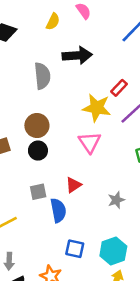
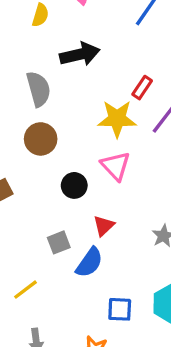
brown circle: (37, 126) -> (41, 139), moved
black circle: (38, 151) -> (74, 185), moved
blue semicircle: (58, 210) -> (89, 262), turned 55

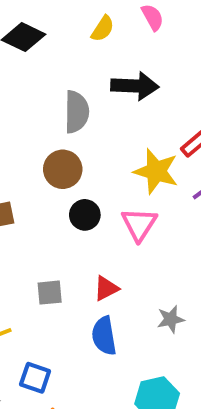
black circle: (74, 185) -> (85, 215), moved
blue semicircle: (89, 262) -> (104, 336), moved, turned 120
blue square: (120, 309) -> (35, 378), moved

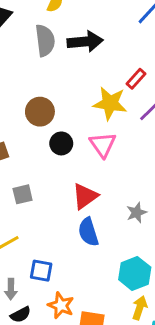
gray semicircle: (77, 112) -> (45, 40), moved
red triangle: (106, 288) -> (85, 196), size x1.4
gray square: (50, 293) -> (23, 194), moved

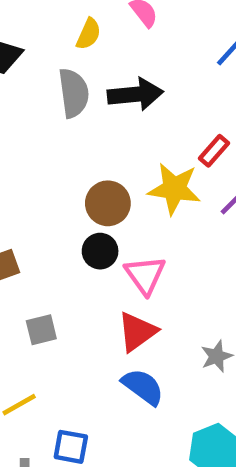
brown circle: (40, 112) -> (108, 203), moved
pink triangle: (103, 145) -> (145, 275), moved
blue semicircle: (88, 232) -> (143, 387), turned 144

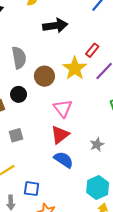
gray semicircle: (74, 93) -> (19, 58), moved
yellow star: (174, 189) -> (75, 68), turned 30
black circle: (100, 251) -> (19, 94), moved

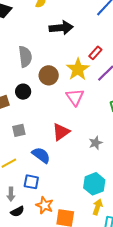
pink triangle: (63, 108) -> (75, 97), moved
blue semicircle: (64, 160) -> (41, 155), moved

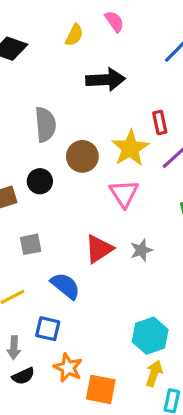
red rectangle: (95, 53) -> (160, 122), turned -56
gray star: (96, 143) -> (141, 250), moved

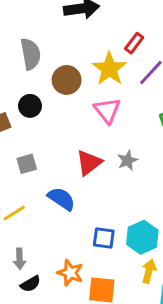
red rectangle: (160, 122) -> (134, 43), turned 54
blue square: (48, 329) -> (104, 238), moved

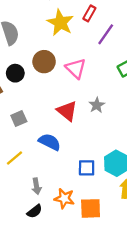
yellow star: (109, 69) -> (60, 23), moved
brown circle: (67, 80) -> (44, 62), moved
red triangle: (89, 163) -> (67, 111), turned -35
gray arrow: (20, 259) -> (37, 186), moved

